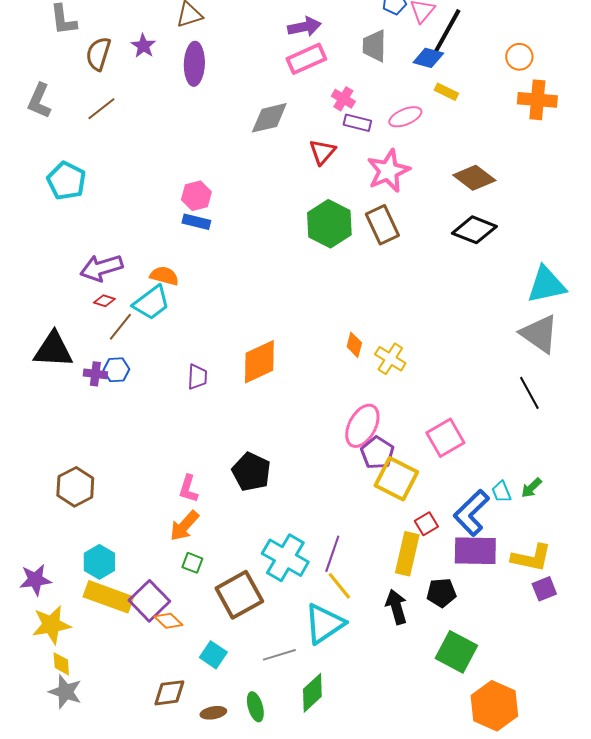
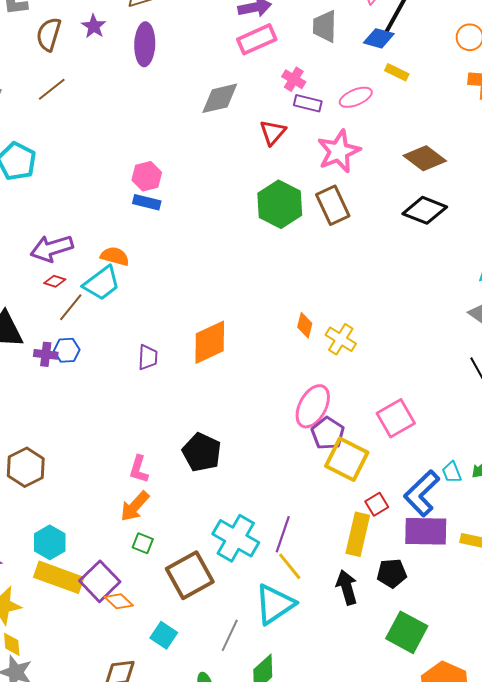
gray line: (279, 655) -> (230, 635), turned -48

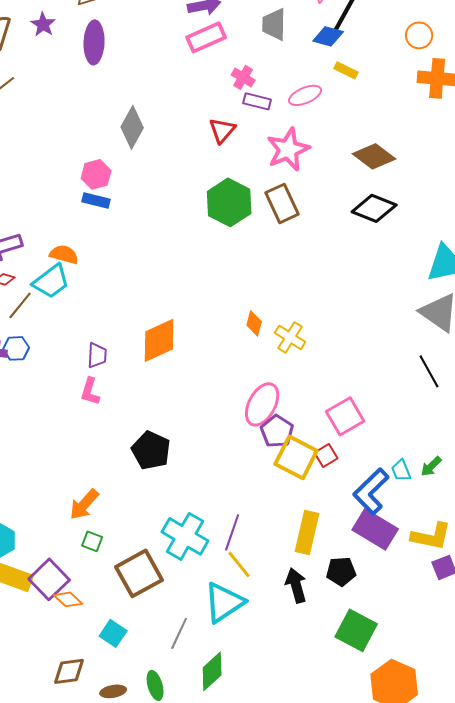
gray diamond: (220, 98) -> (132, 127), moved, turned -48
pink L-shape: (139, 469) -> (90, 391), moved
red square: (377, 504) -> (326, 455), moved
purple rectangle: (426, 531) -> (375, 529), turned 30

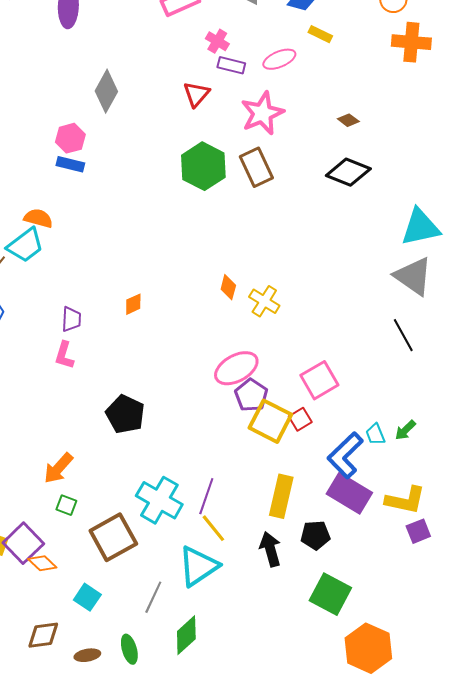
brown diamond: (374, 156) -> (348, 120), size x0.5
orange diamond: (159, 340) -> (133, 304), size x0.5
pink ellipse: (262, 404) -> (236, 368), turned 33

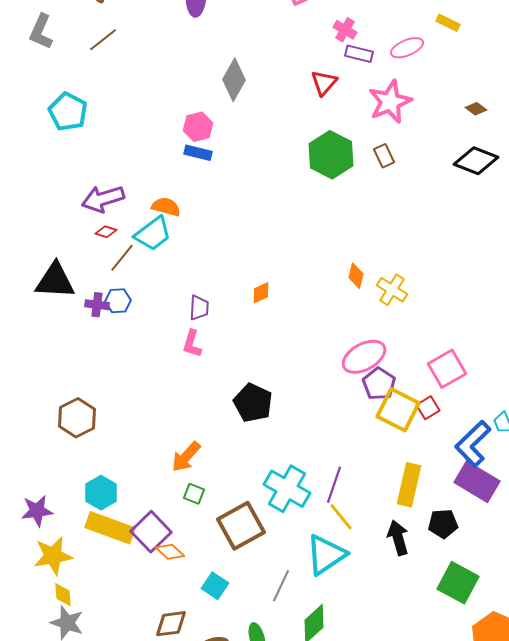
brown rectangle: (256, 167) -> (384, 156), size x0.6

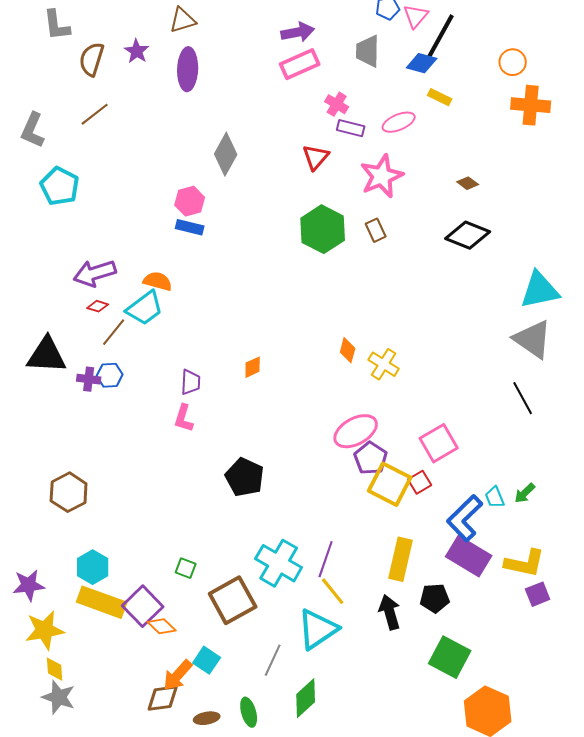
gray L-shape: (41, 32) -> (33, 130), moved
orange arrow: (186, 457) -> (178, 675), moved

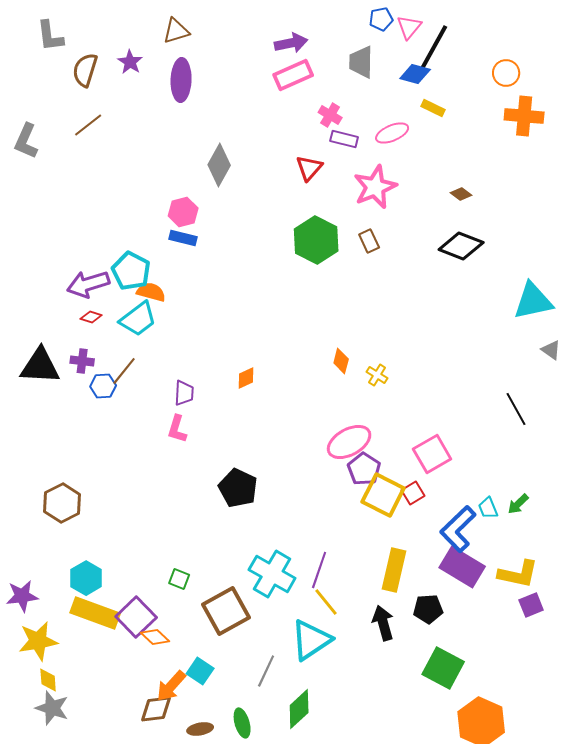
cyan pentagon: (60, 186) -> (131, 271), moved
brown line: (114, 332) -> (124, 371), moved
gray triangle: (533, 339) -> (551, 350), moved, size x0.5
yellow cross: (384, 364) -> (377, 375), size x0.7
purple cross: (89, 379) -> (82, 361), moved

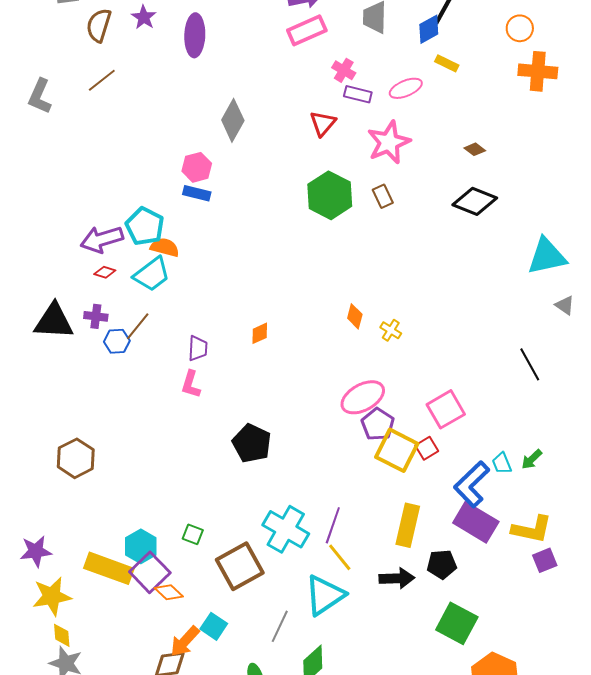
blue diamond: (415, 74) -> (429, 29), turned -44
cyan hexagon: (86, 578) -> (141, 546), moved
black arrow: (383, 623) -> (397, 578), turned 104

